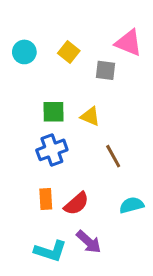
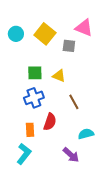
yellow square: (69, 52) -> (45, 34), size x1.5
red semicircle: (76, 204) -> (50, 122), moved, turned -30
purple arrow: (89, 242) -> (71, 155), moved
cyan L-shape: (50, 251) -> (24, 154), moved, turned -70

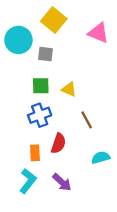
cyan circle: (16, 34) -> (18, 40), size x1.5
yellow square: (45, 34) -> (54, 20), moved
gray square: (69, 46) -> (45, 54), moved
purple arrow: (71, 155) -> (62, 182), moved

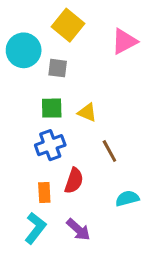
pink triangle: (98, 33) -> (124, 41), turned -50

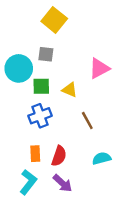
pink triangle: (124, 41) -> (99, 68), moved
cyan circle: (24, 50) -> (19, 68), moved
red semicircle: (74, 181) -> (59, 156), moved

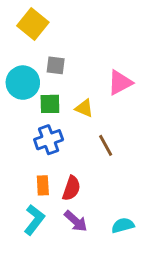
yellow square: (54, 20) -> (33, 24), moved
cyan semicircle: (102, 158) -> (123, 225), moved

